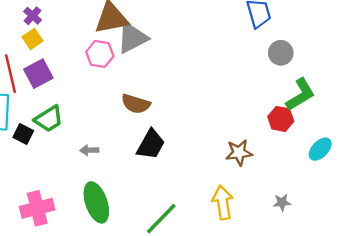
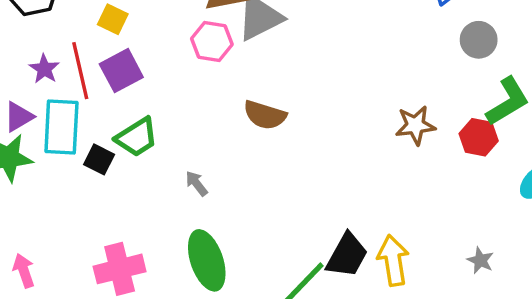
yellow square: (33, 39) -> (113, 19), turned -30
black trapezoid: (151, 144) -> (347, 255), moved
gray arrow: (89, 150) -> (196, 183), turned 54
brown star: (239, 153) -> (415, 125), moved
gray star: (282, 202) -> (480, 260), turned 30

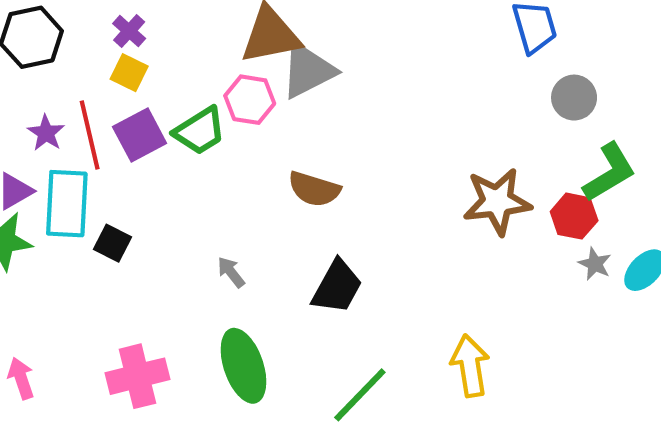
brown star: (415, 125) -> (497, 202), size x1.4
green trapezoid: (137, 137) -> (200, 131), moved
black trapezoid: (347, 255) -> (337, 287), moved
gray star: (480, 260) -> (595, 264), moved

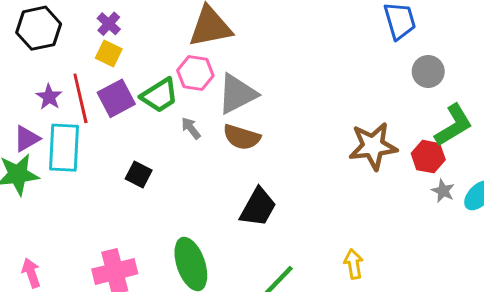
gray triangle: (308, 71) -> (237, 94), moved
black square: (113, 243) -> (139, 174), moved
gray arrow: (231, 272) -> (191, 128), moved
yellow arrow: (470, 366) -> (354, 264), size x0.7

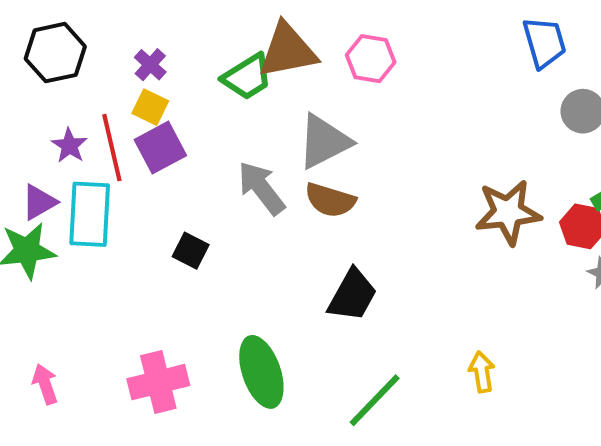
purple cross: (109, 24) -> (150, 65), moved
yellow square: (109, 54) -> (150, 107), moved
pink hexagon: (195, 73) -> (371, 59), moved
green trapezoid: (160, 95) -> (247, 77), moved
gray arrow: (191, 128) -> (261, 188), size x1.8

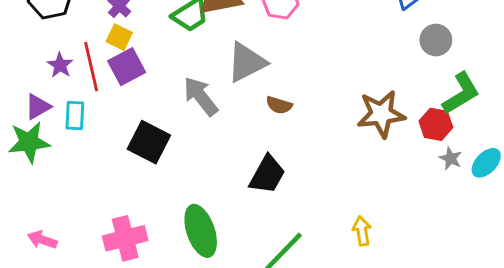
brown semicircle: (330, 200) -> (279, 105), moved, size x0.7
cyan rectangle: (90, 214) -> (75, 115), size x0.6
black square: (191, 251) -> (149, 142), size x1.6
pink arrow: (45, 384) -> (42, 240), turned -52

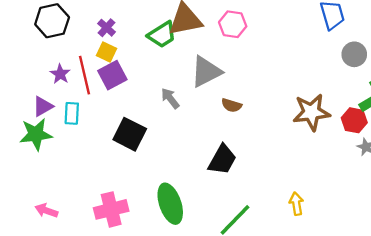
gray arrow: (201, 96) -> (170, 98), size x0.7

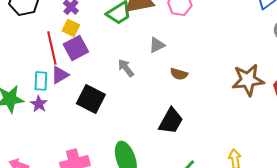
gray triangle: (206, 72) -> (157, 45), size x0.6
purple star: (60, 74) -> (39, 104), moved
purple triangle: (43, 106) -> (60, 75), moved

